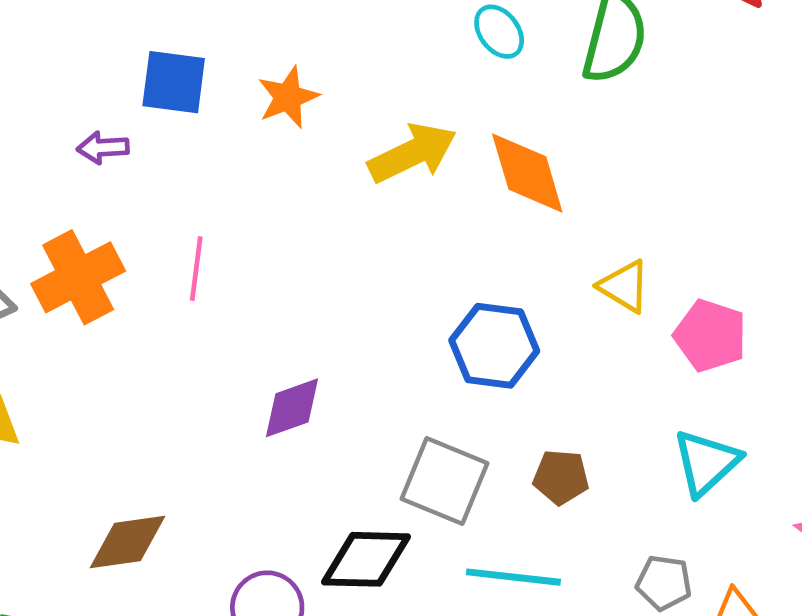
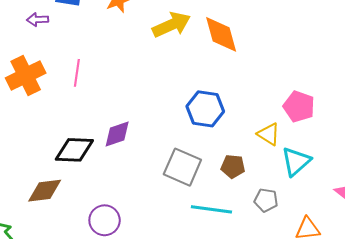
yellow triangle: (624, 286) -> (269, 134), moved
black diamond: (366, 559) -> (74, 150), moved
gray pentagon: (664, 583) -> (266, 200), moved

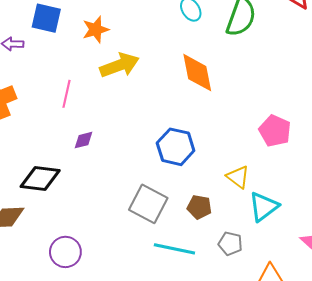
yellow arrow: (172, 25) -> (119, 65), moved
pink line: (77, 73) -> (66, 94), moved
pink pentagon: (299, 107) -> (275, 131), moved
purple diamond: (117, 134) -> (84, 140), moved, size x0.7

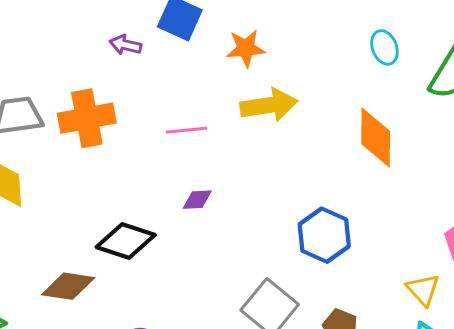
pink line: (66, 94) -> (187, 130), turned 60
yellow triangle: (238, 177) -> (423, 290), moved

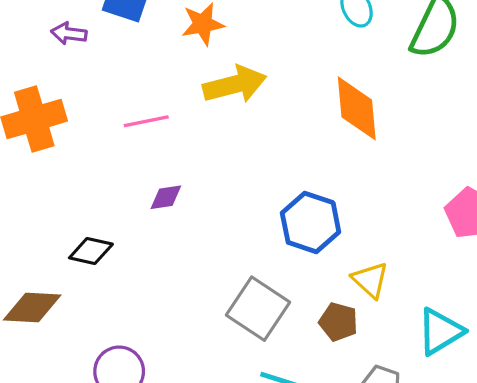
black diamond: (126, 241) -> (91, 251), size x0.7
yellow triangle: (423, 290) -> (370, 280), moved

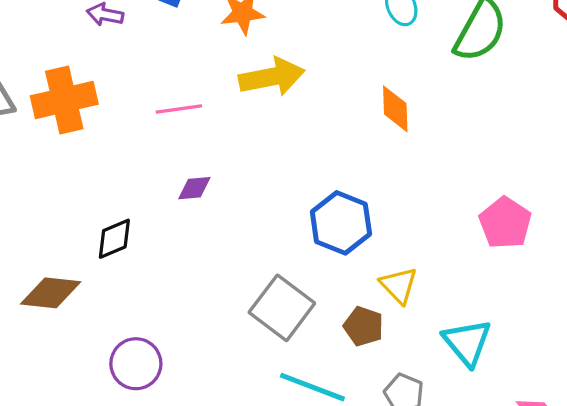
orange diamond: (357, 108) -> (395, 109), size x0.7
black diamond: (91, 251) -> (114, 239), turned -39
cyan triangle: (440, 331) -> (467, 342), turned -42

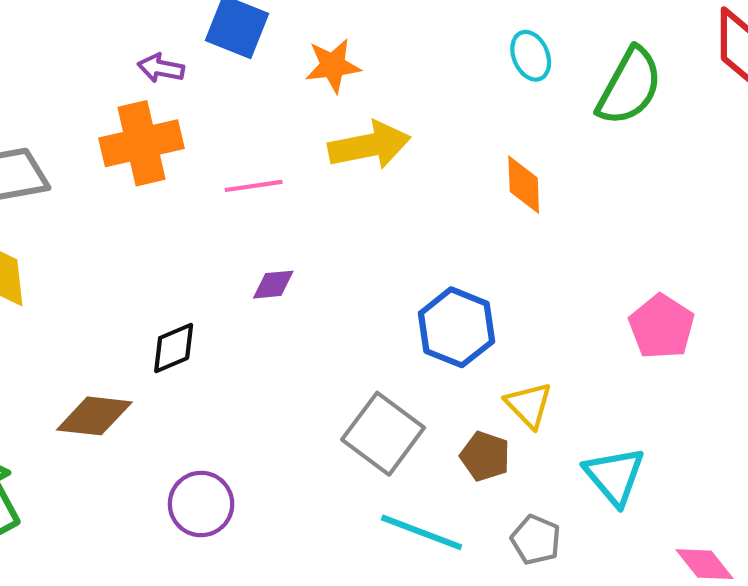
orange cross: (64, 100) -> (141, 143), moved

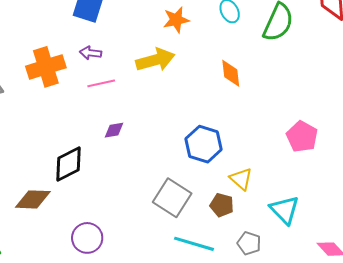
orange star: (333, 66) -> (176, 20), moved
purple arrow: (161, 68) -> (91, 53), moved
black diamond: (174, 348) -> (68, 164), size x1.4

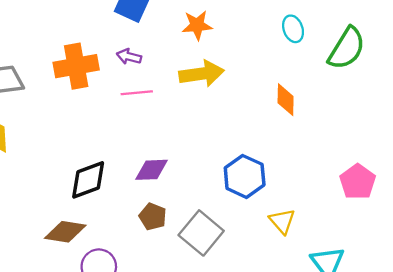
orange star: (176, 20) -> (197, 25), moved
purple diamond: (114, 130) -> (151, 170), moved, size x1.4
brown diamond: (33, 199) -> (65, 232), moved
brown pentagon: (222, 205) -> (153, 217), moved

